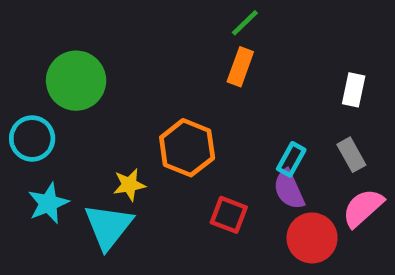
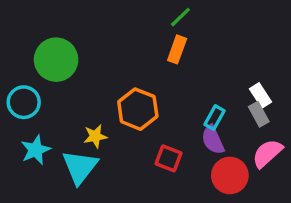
white rectangle: (354, 90) -> (260, 95), moved, turned -45

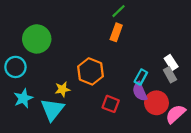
pink semicircle: (267, 153) -> (176, 114), moved
red circle: (230, 175) -> (157, 103), moved

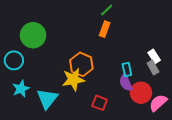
cyan rectangle: (141, 77) -> (127, 70), turned -40
yellow star: (62, 89) -> (73, 80), moved, size x1.6
red square: (111, 104) -> (100, 103), moved

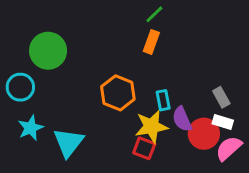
white rectangle: (154, 56) -> (223, 122), moved, turned -40
cyan rectangle: (127, 70) -> (163, 100), moved
yellow star: (73, 80) -> (151, 126), moved

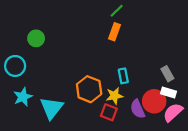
green circle: (48, 51) -> (36, 38), size x0.6
orange hexagon: (118, 93) -> (89, 89), moved
purple semicircle: (182, 119) -> (138, 109), moved
yellow star: (151, 126) -> (114, 96), size x0.7

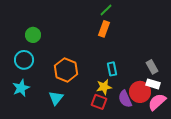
cyan circle: (15, 66) -> (24, 60), moved
orange hexagon: (89, 89) -> (66, 70), moved
cyan triangle: (52, 108) -> (56, 98), moved, size x0.7

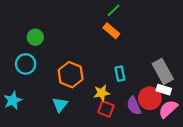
orange rectangle: (104, 29) -> (111, 31), turned -70
gray rectangle: (152, 67) -> (163, 71), size x1.6
yellow star: (104, 87) -> (102, 93), moved
cyan star: (21, 88) -> (13, 100), moved

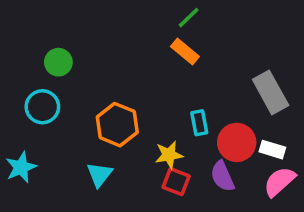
gray rectangle: (163, 71) -> (271, 92), moved
red circle: (150, 98) -> (237, 142), moved

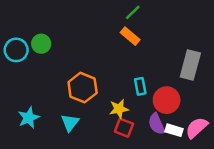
gray rectangle: (271, 92) -> (190, 65), turned 44
cyan circle: (42, 107) -> (16, 50), moved
white rectangle: (272, 150) -> (174, 130), moved
cyan star: (21, 167) -> (29, 118), moved

